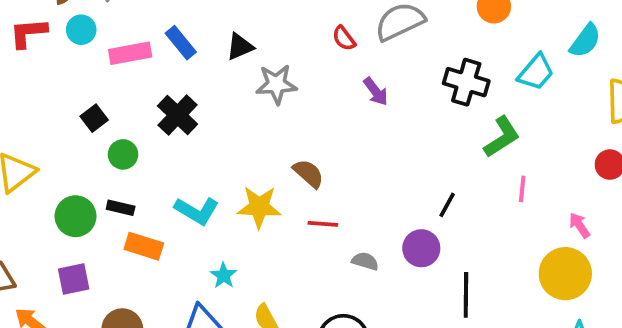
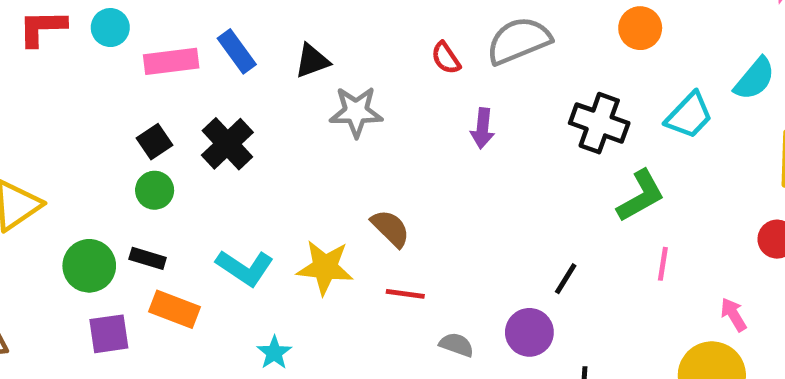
purple arrow: (376, 91) -> (483, 128), turned 40
black square: (94, 118) -> (154, 142), moved
purple square: (74, 279) -> (109, 334), moved

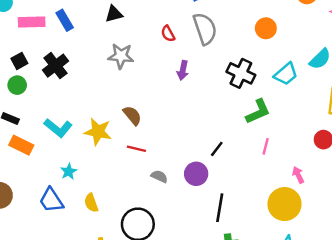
gray semicircle: (519, 41) -> (205, 29), turned 88
black triangle: (312, 61) -> (114, 14), moved

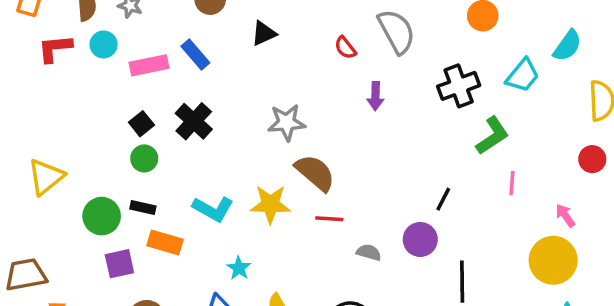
gray star: (121, 56) -> (287, 122), moved
black cross: (241, 73) -> (459, 86), turned -36
brown semicircle: (132, 115) -> (315, 173), size x1.4

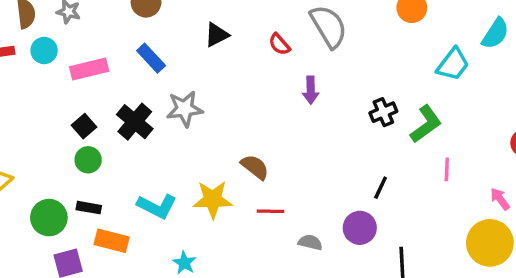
black triangle: (264, 33) -> (217, 35), moved
blue rectangle: (195, 55) -> (151, 58), moved
black cross: (459, 86) -> (383, 112), moved, size x0.7
gray star: (287, 122) -> (185, 109), moved
brown semicircle: (315, 173) -> (255, 167), size x0.7

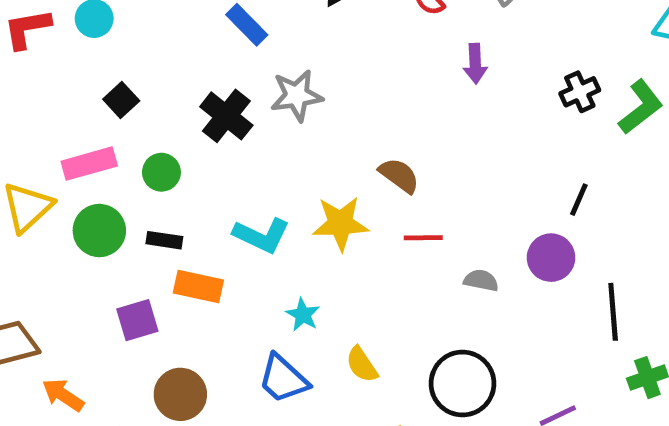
pink rectangle: (89, 69) -> (89, 164), moved
black square: (84, 126) -> (121, 100), moved
green circle: (49, 218) -> (99, 231), moved

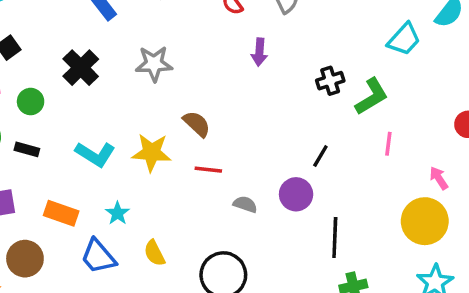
gray star: (297, 96) -> (154, 64), moved
orange rectangle: (198, 286) -> (61, 213), moved

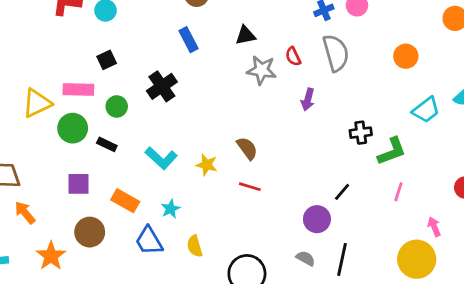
gray star: (154, 64) -> (261, 70), moved
yellow star: (151, 153) -> (207, 165), size x0.7
gray semicircle: (245, 204) -> (306, 258), moved

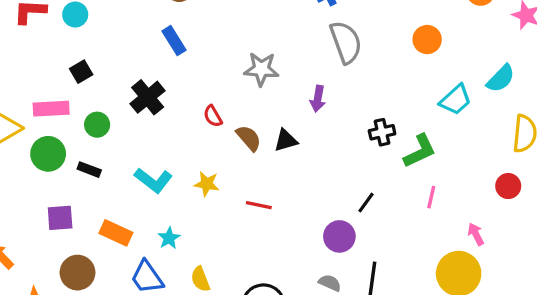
black triangle: (245, 35) -> (286, 140), moved
red semicircle: (293, 56) -> (213, 116), moved
brown semicircle: (247, 148) -> (249, 138), moved

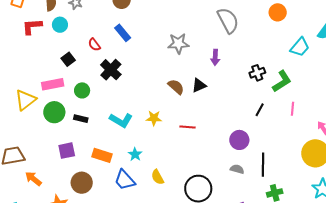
red semicircle: (213, 116) -> (94, 45), moved
black line: (366, 203) -> (260, 110), moved

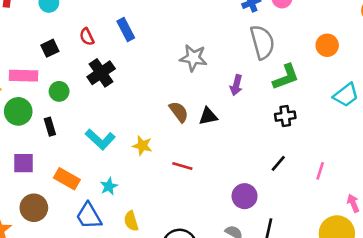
green L-shape: (282, 81) -> (286, 77), moved
black rectangle: (81, 119) -> (50, 127), turned 48

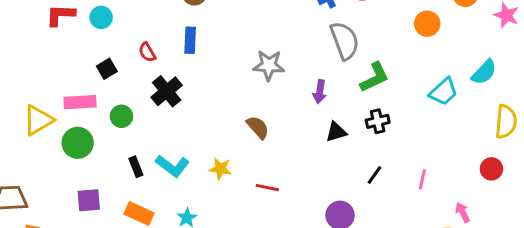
blue rectangle: (126, 30) -> (190, 40), turned 35
orange circle: (327, 45) -> (427, 24), moved
black triangle: (208, 116) -> (336, 132), moved
black rectangle: (50, 127) -> (136, 167), moved

